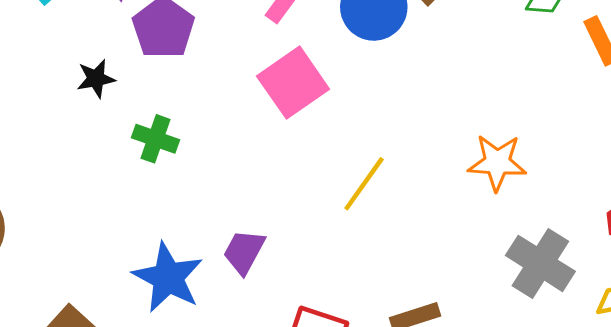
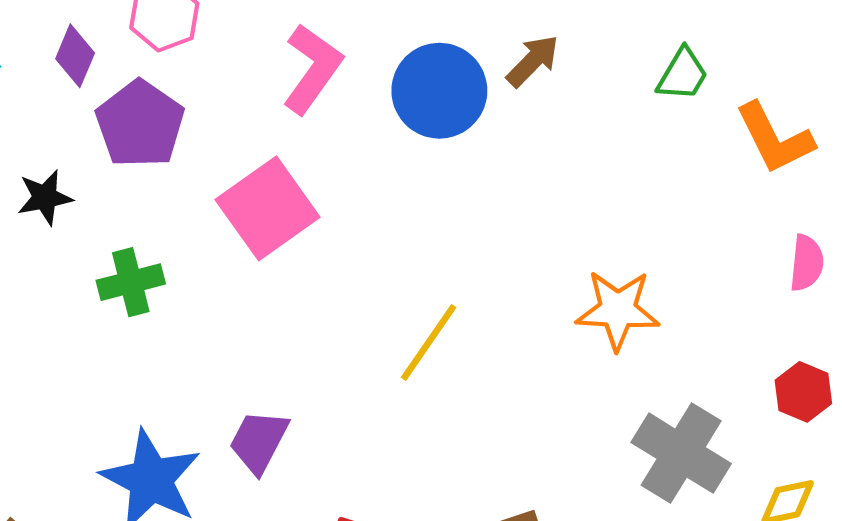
pink square: (293, 83) -> (268, 208), moved
green cross: (155, 139) -> (131, 282), turned -33

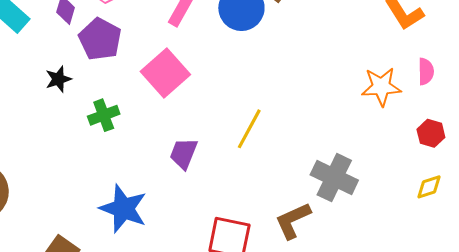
orange star: (618, 310) -> (381, 87), moved
purple trapezoid: (259, 441) -> (184, 153), moved
gray cross: (681, 453) -> (334, 178), moved

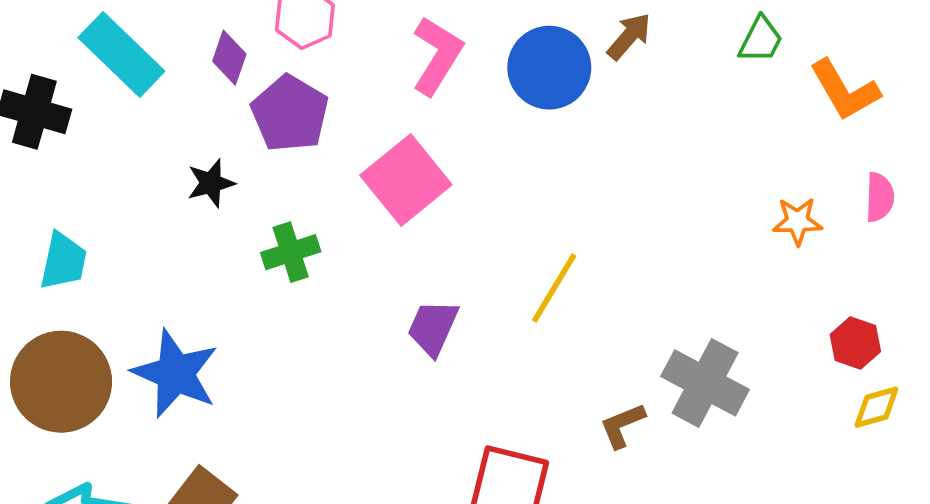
orange star: (381, 87) -> (797, 221), size x0.7
red hexagon: (431, 133) -> (855, 343), moved
blue star: (123, 209) -> (175, 373), moved
brown L-shape: (293, 220) -> (622, 425), moved, size x0.7

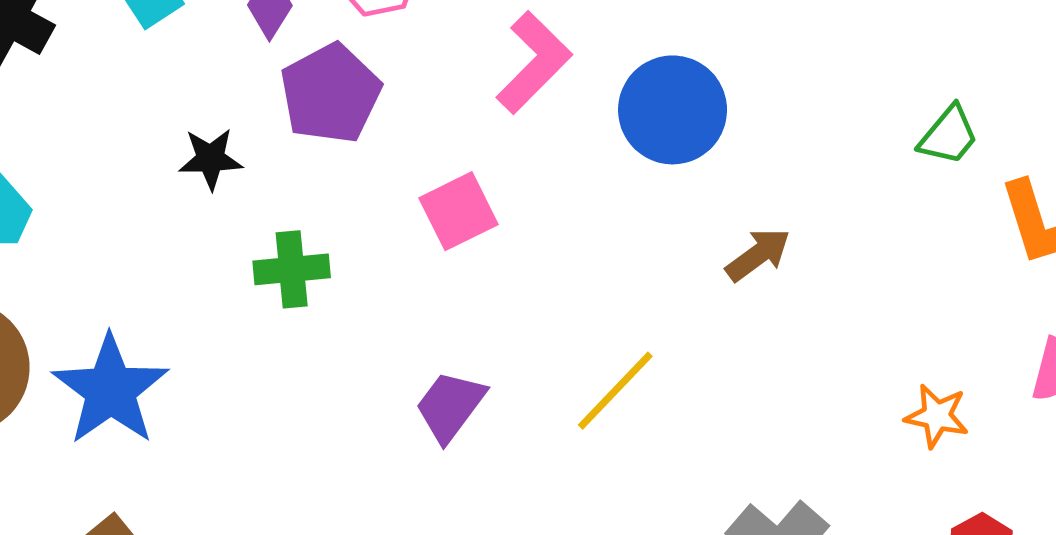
brown arrow: (629, 36) -> (758, 255), moved
pink square: (406, 180) -> (458, 211), size x0.7
orange star: (797, 221) -> (937, 416), moved

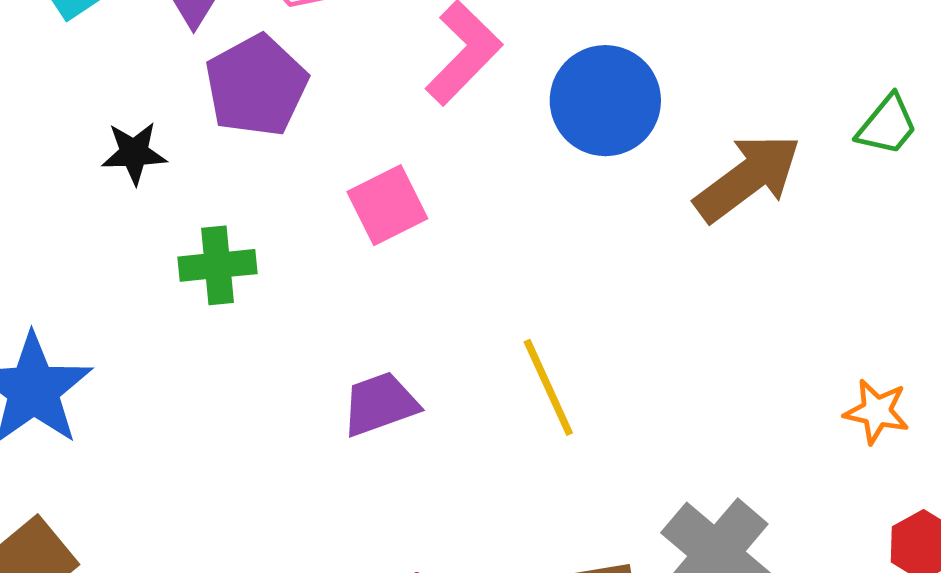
brown arrow: (758, 255) -> (748, 178), moved, size x1.6
yellow line: (615, 391) -> (548, 387), turned -68
purple trapezoid: (450, 406) -> (380, 404), turned 34

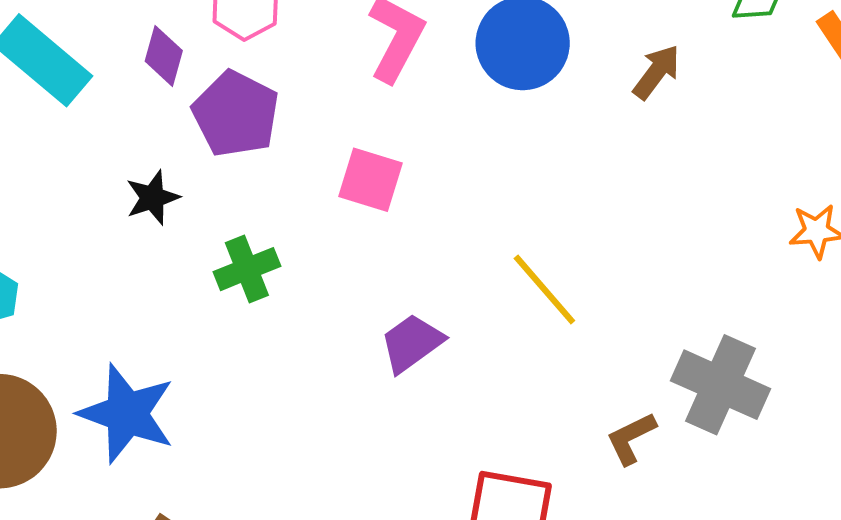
brown arrow: (748, 178) -> (656, 72), size x0.6
pink square: (387, 205) -> (371, 180), turned -30

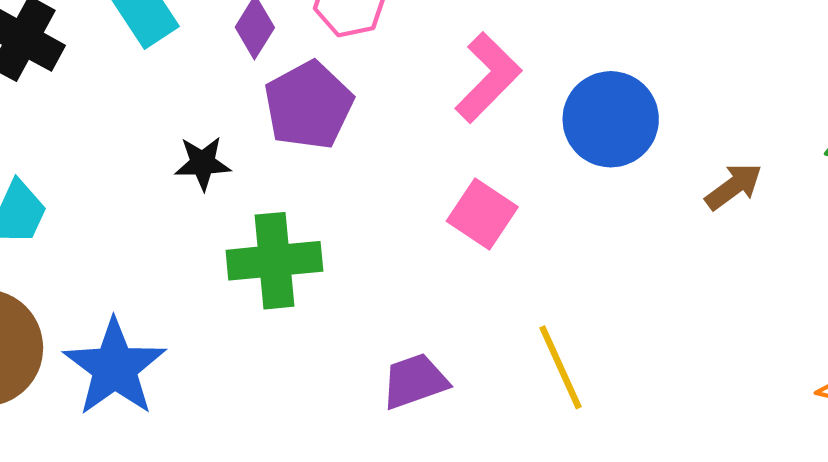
pink square: (371, 180) -> (482, 214), moved
green cross: (247, 269) -> (274, 261), size x1.4

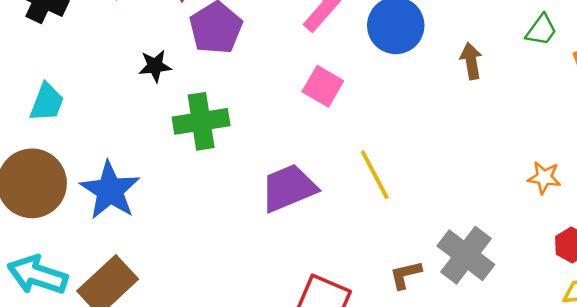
brown arrow: (734, 186) -> (471, 61), turned -60
purple trapezoid: (415, 381) -> (289, 188), size x1.4

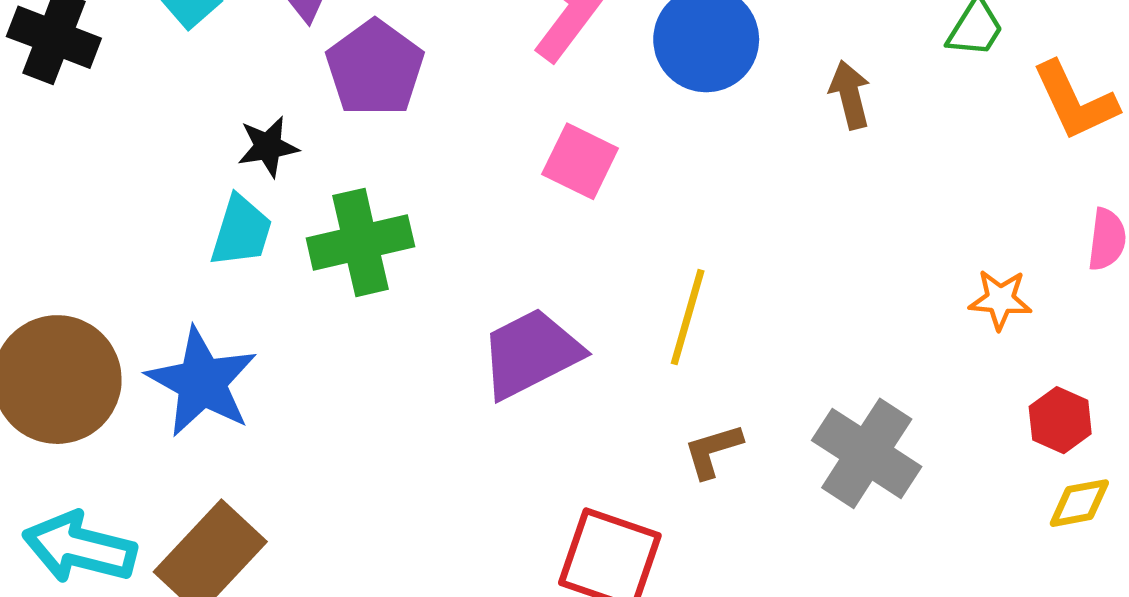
cyan trapezoid: (47, 102) -> (241, 231), moved
yellow line: (375, 175) -> (688, 317), turned 48
brown L-shape: (405, 275) -> (713, 451), moved

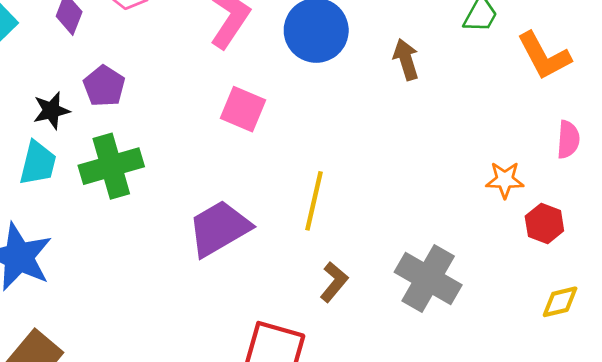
purple pentagon: (375, 68) -> (104, 86), moved, size x0.7
red hexagon: (1060, 420) -> (544, 223), moved
brown L-shape: (713, 451) -> (334, 282), turned 150

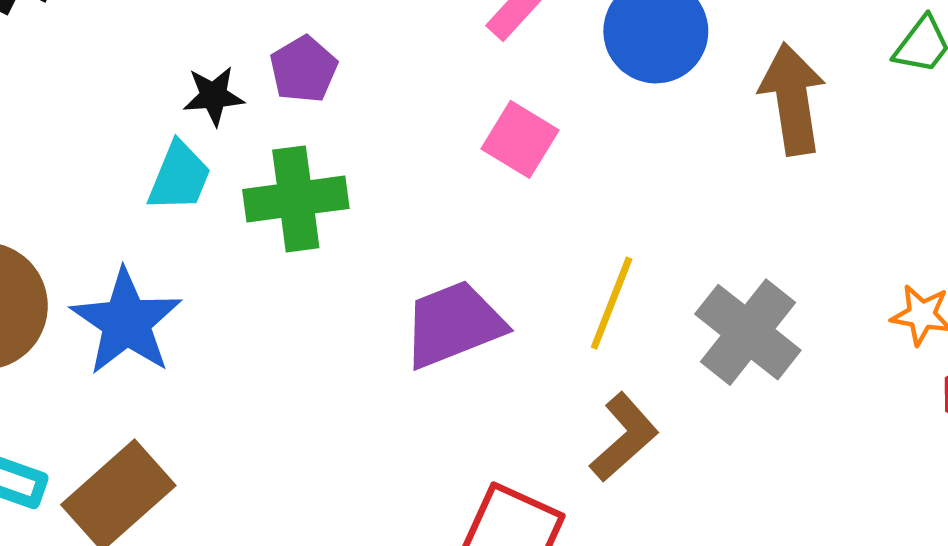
brown arrow: (406, 59) -> (792, 99), size x1.6
gray cross: (428, 278) -> (748, 332), moved
brown L-shape: (334, 282) -> (624, 437), size x1.4

